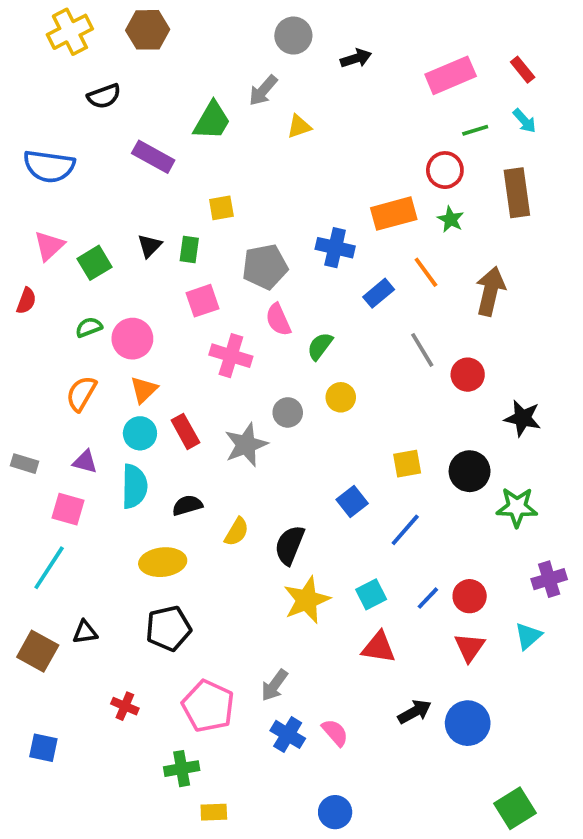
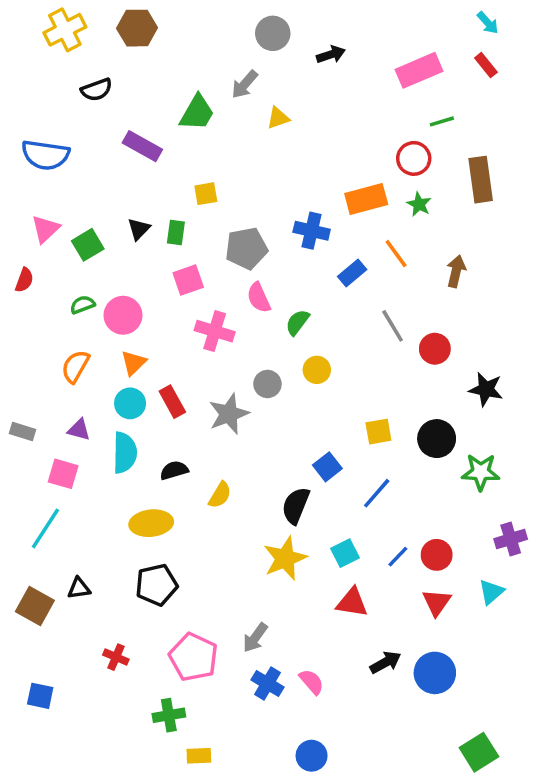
cyan arrow: (524, 121) -> (488, 23), moved
brown arrow: (490, 291) -> (456, 271), size x0.7
black semicircle: (290, 545) -> (296, 506), moved

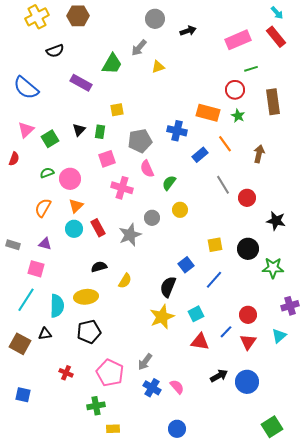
red rectangle: (486, 65) -> (276, 37), size x1.5
blue semicircle: (45, 155) -> (26, 88), turned 32
orange rectangle: (366, 199) -> (208, 113), turned 30
cyan semicircle: (125, 453) -> (57, 306), moved
blue line: (398, 557) -> (226, 332), moved

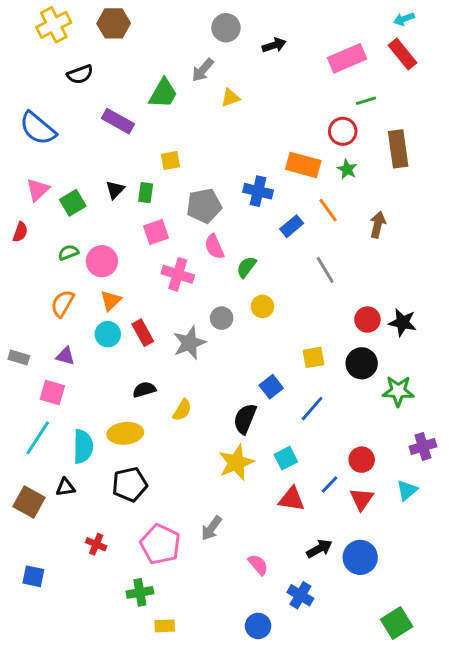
cyan arrow: (277, 13) -> (404, 19), turned 112
red circle: (247, 198) -> (367, 320), moved
blue cross: (152, 388) -> (300, 595), moved

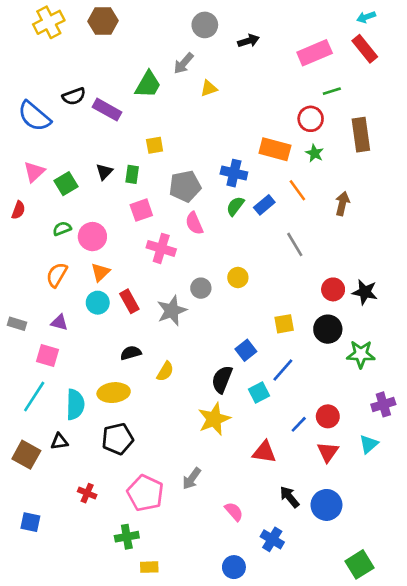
black semicircle: (80, 74) -> (74, 96), moved
green semicircle: (246, 267) -> (235, 206), moved
cyan square: (286, 458) -> (259, 393), moved
blue line: (330, 484) -> (299, 424), moved
black arrow: (319, 549) -> (289, 497), turned -100

